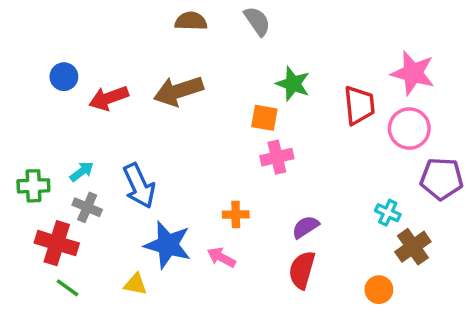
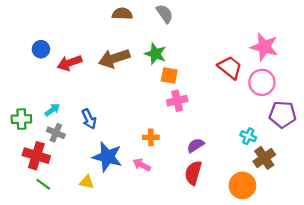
green star: (293, 84) -> (155, 54), moved
red trapezoid: (359, 105) -> (230, 67), turned -45
blue arrow: (139, 186) -> (89, 119), size x0.7
orange circle: (379, 290) -> (242, 185), size x1.5

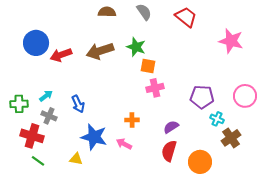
blue circle: (41, 49) -> (36, 43), size x1.6
red trapezoid: (230, 67) -> (186, 17), moved
pink circle: (262, 82) -> (245, 96), moved
purple pentagon: (283, 114) -> (202, 97), moved
orange circle: (242, 185) -> (200, 162), moved

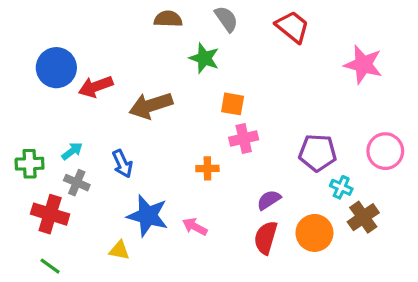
green star: (136, 47) -> (204, 58), moved
brown arrow: (100, 51) -> (151, 105), moved
orange cross: (132, 120) -> (207, 168), moved
green line: (38, 161) -> (50, 266), moved
orange circle: (200, 162) -> (314, 233), moved

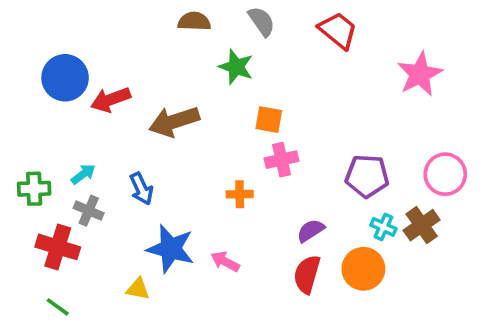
pink star: (363, 65) -> (420, 74), turned 30
cyan cross: (341, 187) -> (383, 227), moved
brown cross: (363, 217) -> (422, 225), moved

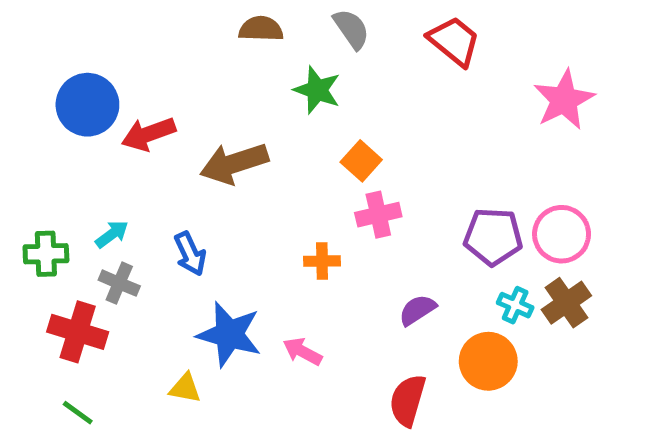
orange square: (269, 120) -> (361, 161), turned 32
pink circle: (445, 174) -> (562, 234), moved
red semicircle: (307, 274) -> (408, 400), moved

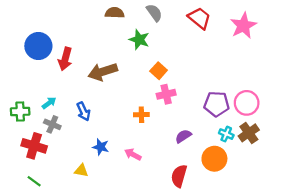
pink star: (564, 100) -> (243, 26), moved
red arrow: (149, 134) -> (65, 59), turned -55
blue star: (229, 334) -> (101, 147), size x0.6

